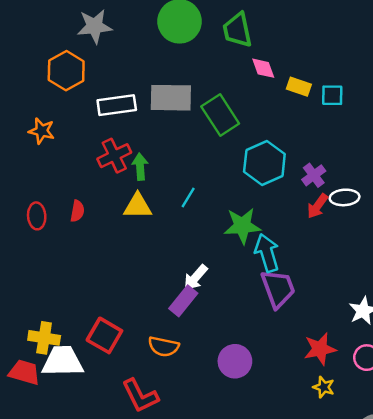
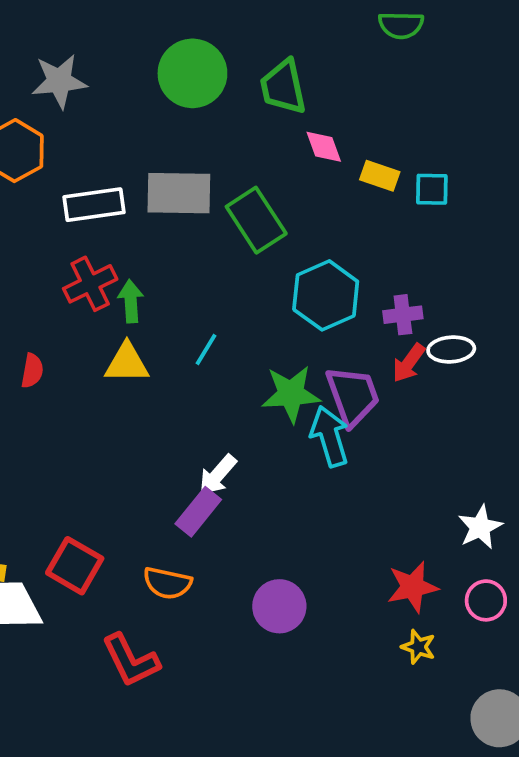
purple cross: (314, 175) -> (403, 315), turned 30
purple trapezoid: (278, 289) -> (353, 396), moved

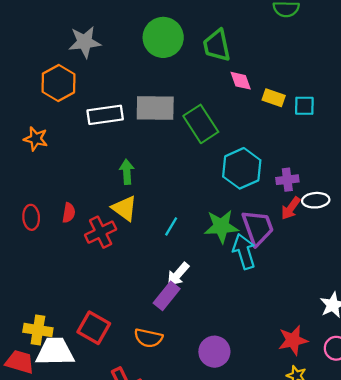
red cross: (90, 284) -> (101, 232), moved
cyan line: (206, 349) -> (171, 226), moved
yellow triangle: (127, 363) -> (124, 208), turned 36

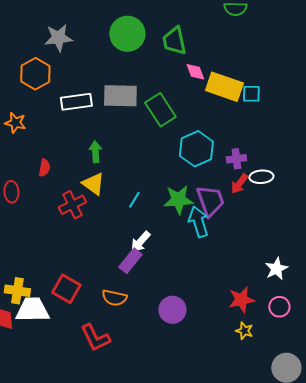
yellow rectangle: (274, 98) -> (224, 87), size x1.8
red semicircle: (69, 213) -> (44, 168), moved

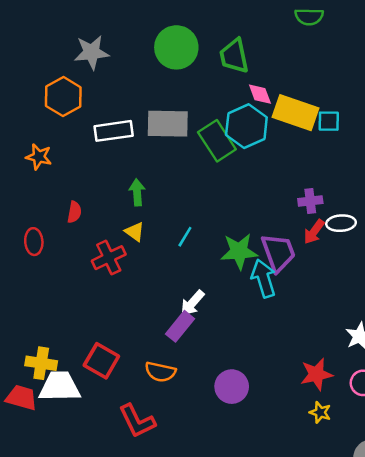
cyan hexagon: (196, 149) -> (246, 126), moved
yellow triangle: (93, 184) -> (135, 232), size x0.7
cyan line: (134, 200) -> (185, 237), moved

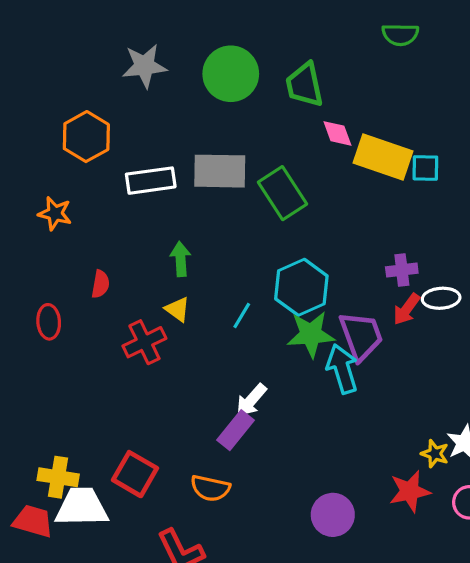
gray star: (92, 52) -> (144, 66), moved
cyan hexagon: (246, 126) -> (301, 287), moved
purple circle: (232, 387) -> (333, 515), moved
yellow star: (320, 412) -> (435, 454), moved

